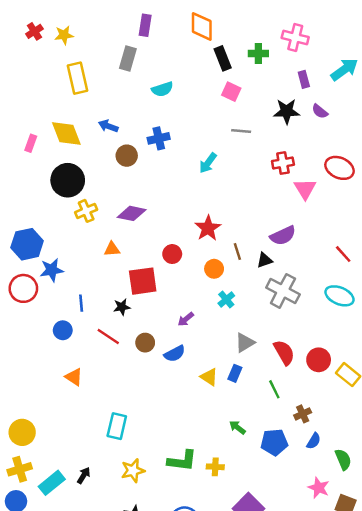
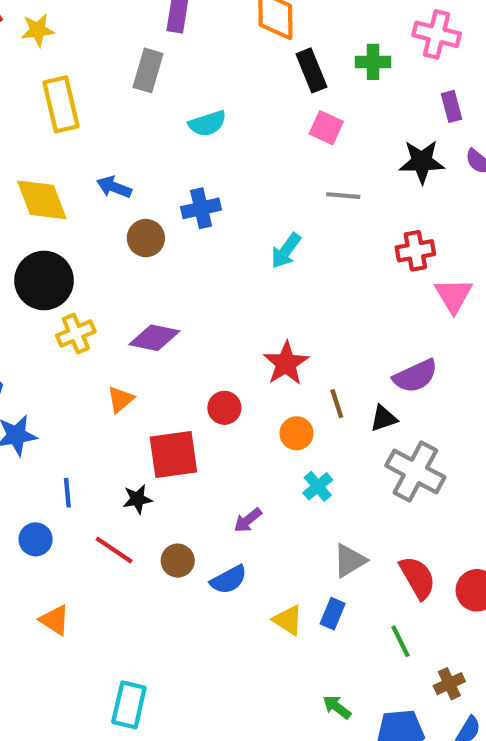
orange triangle: (112, 249) -> (120, 399), turned -35

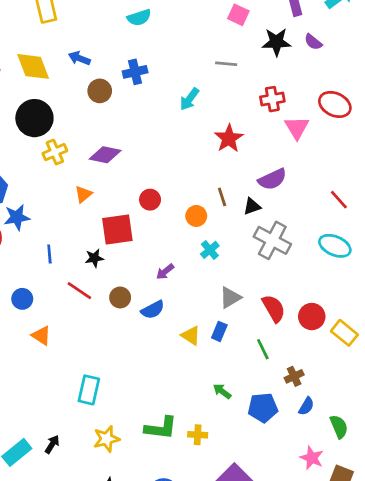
pink square: (326, 128) -> (238, 15), moved
red star: (286, 363) -> (229, 138), moved
blue circle: (36, 539) -> (22, 299), moved

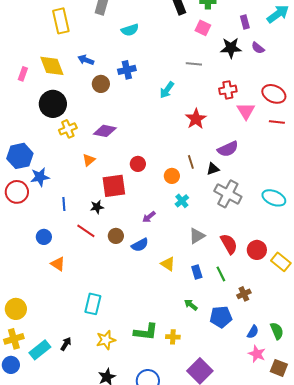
red line: (339, 200) -> (277, 122), moved, turned -42
blue rectangle: (219, 331) -> (197, 272), moved, turned -40
blue semicircle: (306, 406) -> (253, 332), moved

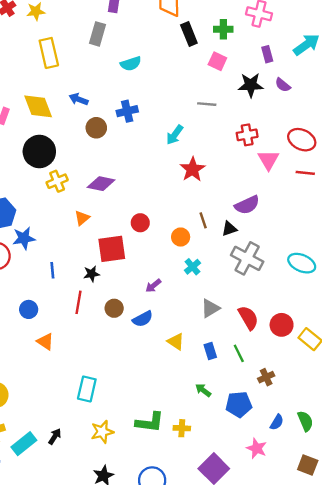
red star: (196, 119) -> (192, 169), moved
red line: (86, 231) -> (78, 302), turned 66
pink star: (257, 354) -> (257, 448), moved

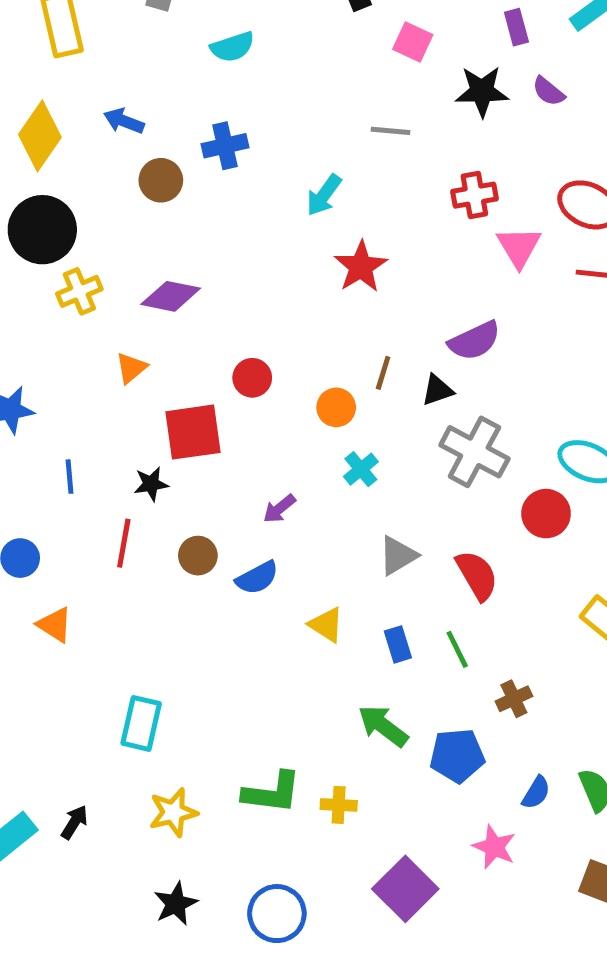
yellow diamond: (38, 106) -> (40, 136), turned 56
brown line: (203, 220) -> (383, 373), turned 35
red circle: (282, 325) -> (546, 514), moved
green arrow: (203, 390) -> (383, 726), size x1.5

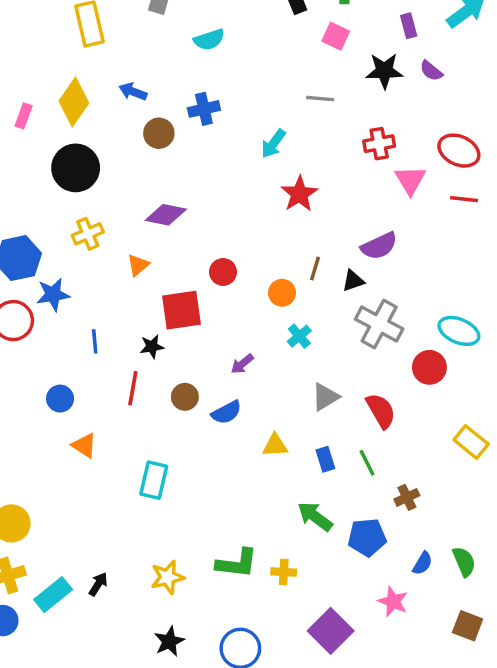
yellow cross: (79, 291) -> (88, 234), moved
yellow triangle: (326, 625) -> (275, 445), turned -36
cyan rectangle: (141, 723) -> (154, 480), moved

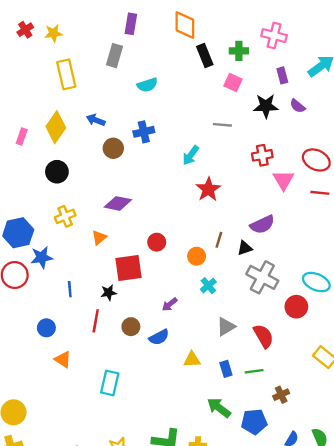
black circle: (76, 168) -> (57, 172), size x0.7
green line: (367, 463) -> (254, 371), turned -72

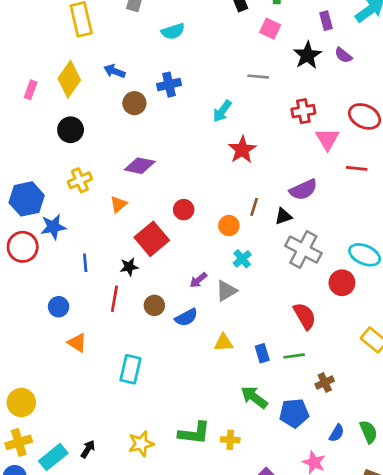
black star: (266, 106) -> (307, 55), turned -30
red line: (320, 193) -> (357, 168), moved
red square: (129, 268) -> (152, 239), turned -32
gray triangle: (226, 327) -> (226, 291), moved

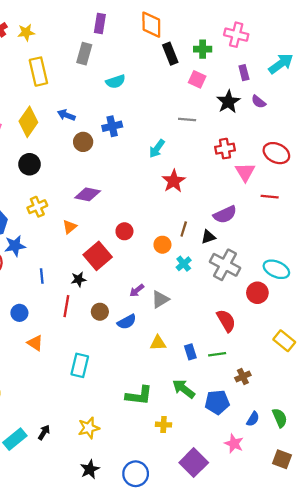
cyan cross: (242, 259) -> (184, 264), moved
green L-shape: (194, 433) -> (139, 396), moved

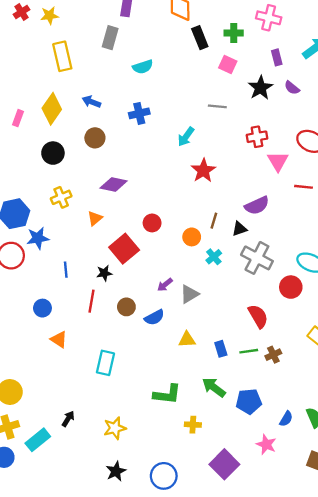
brown circle: (83, 142) -> (95, 138), moved
brown cross: (243, 377) -> (273, 355), moved
black arrow: (44, 432) -> (68, 419), moved

